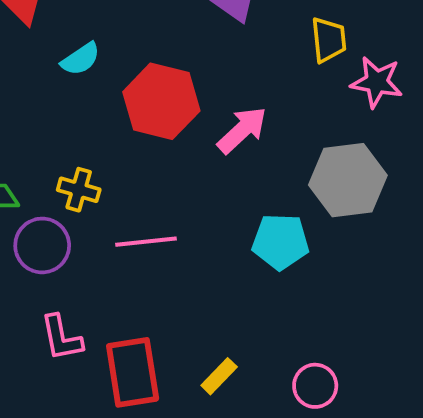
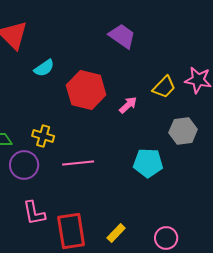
yellow trapezoid: (329, 40) -> (164, 87), moved, turned 50
pink arrow: (242, 130) -> (128, 105), size x0.7
gray hexagon: (348, 180) -> (183, 131), size x0.7

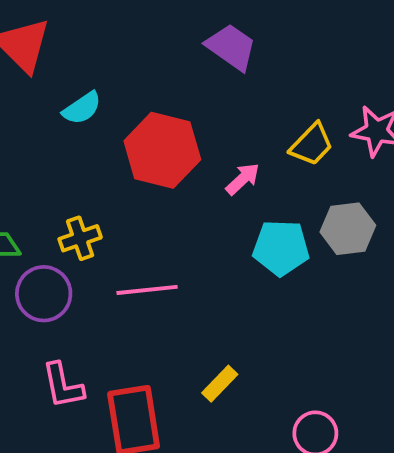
yellow cross: (43, 136) -> (80, 238), turned -35
cyan pentagon: (148, 163) -> (281, 248), moved
yellow rectangle: (116, 233) -> (220, 384), moved

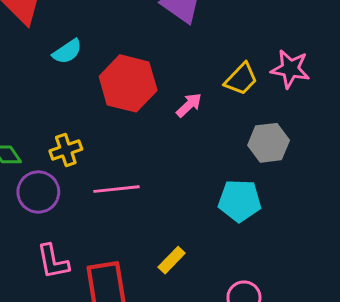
cyan pentagon: (281, 248) -> (240, 201), moved

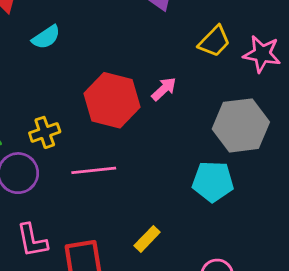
yellow trapezoid: (241, 79) -> (214, 41), moved
red hexagon: (128, 83) -> (112, 100), moved
gray hexagon: (269, 143) -> (241, 125), size x1.4

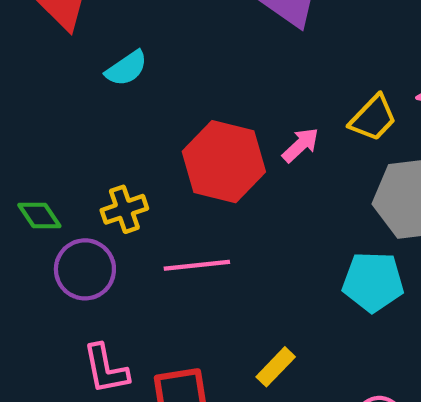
yellow trapezoid: (214, 41) -> (373, 118), moved

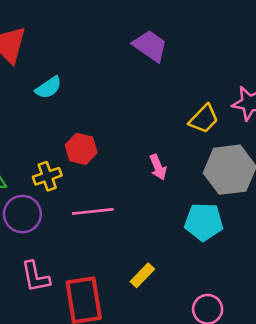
pink arrow: (301, 145) -> (158, 167), moved, turned 110
red hexagon: (224, 162) -> (81, 149), moved, size x0.6

